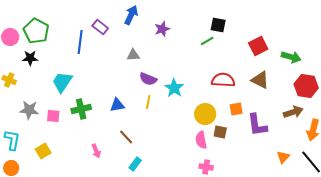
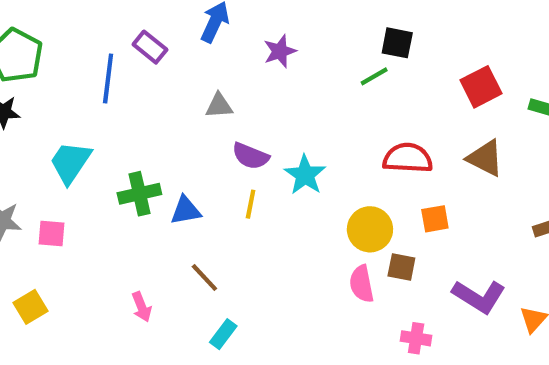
green cross: (81, 109) -> (139, 194), moved
purple L-shape: (257, 125) -> (479, 296), moved, turned -50
pink cross: (206, 167) -> (416, 338), moved

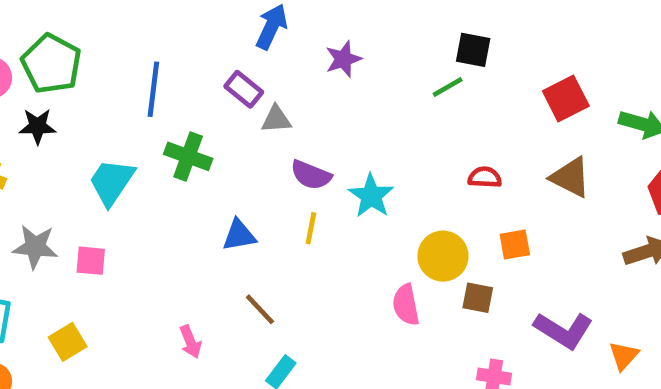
purple rectangle: (150, 47) -> (244, 89), moved
red semicircle: (408, 158) -> (485, 177), size x0.6
green cross: (139, 194) -> (188, 156), moved, turned 33
pink semicircle: (362, 284) -> (406, 305), moved

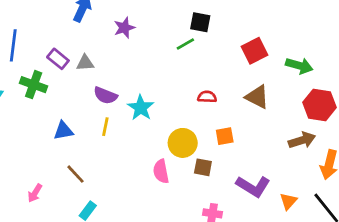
purple rectangle: (244, 89) -> (58, 59), moved
pink arrow: (190, 342) -> (35, 193), turned 54

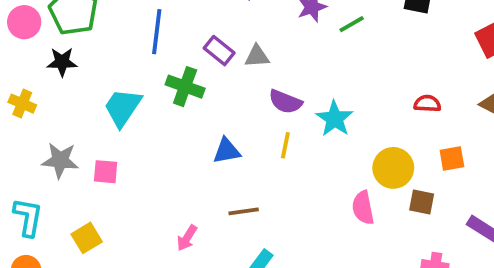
green line: (185, 44) -> (352, 24), moved
brown line: (76, 174) -> (244, 211), turned -55

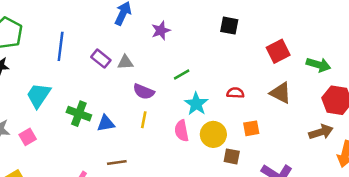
green line: (352, 24) -> (182, 75), moved
green cross: (185, 87) -> (79, 114), moved
cyan star: (335, 119) -> (196, 104), moved
pink square: (106, 172) -> (28, 137), turned -35
pink semicircle: (363, 208) -> (182, 131), moved

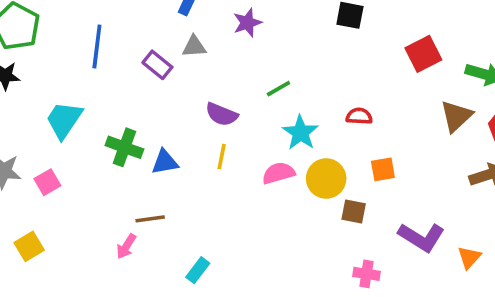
gray triangle: (125, 62) -> (194, 46), moved
brown triangle: (281, 93) -> (456, 116), moved, turned 50
pink semicircle: (182, 131) -> (278, 173), turned 85
brown line: (117, 163) -> (150, 219), moved

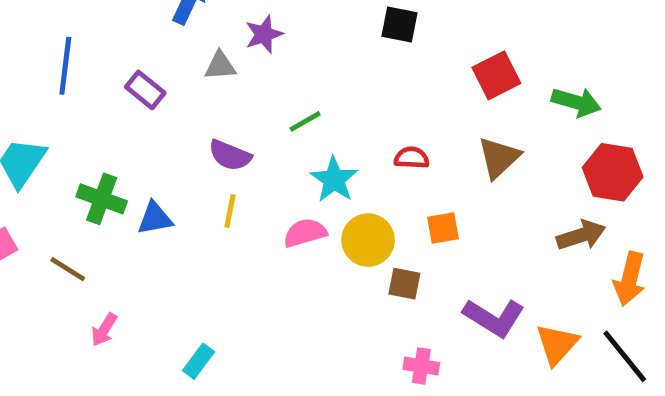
gray triangle: (194, 46) -> (220, 66), moved
brown triangle: (456, 116) -> (499, 158), moved
brown line: (150, 219) -> (68, 269), moved, turned 40
orange triangle: (469, 257) -> (557, 344), size x1.4

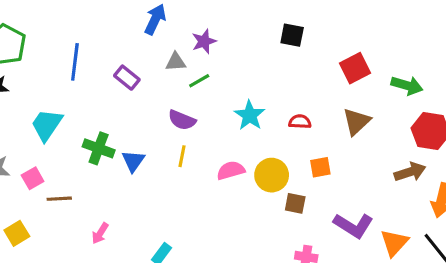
green line: (305, 121) -> (199, 81), moved
cyan star: (334, 180) -> (250, 115), moved
blue triangle: (155, 218) -> (133, 161), turned -45
brown line: (68, 269) -> (59, 199), moved, turned -35

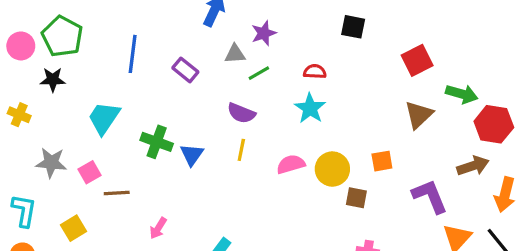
green arrow: (407, 85) -> (462, 94), moved
red semicircle: (300, 122) -> (315, 72), moved
purple L-shape: (353, 225) -> (430, 196), moved, turned -144

